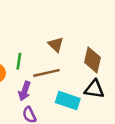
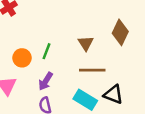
brown diamond: (92, 60) -> (120, 32), moved
brown line: (46, 73) -> (92, 70), moved

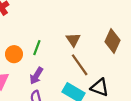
brown diamond: (120, 32) -> (113, 41), moved
brown line: (92, 70) -> (80, 65), turned 55

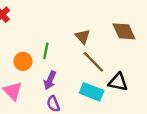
brown diamond: (113, 41) -> (124, 31), turned -40

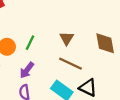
brown line: (93, 62) -> (71, 64), turned -35

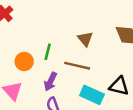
brown line: (71, 64) -> (77, 66), moved

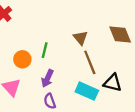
brown line: (77, 66) -> (90, 62), moved, turned 55

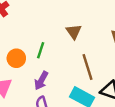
brown triangle: (80, 38) -> (74, 32), moved

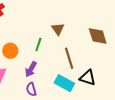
green line: (41, 50) -> (38, 44), moved

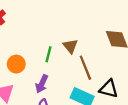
brown triangle: (58, 29) -> (70, 46), moved

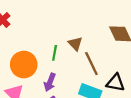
orange circle: (16, 64) -> (24, 65), size x1.5

